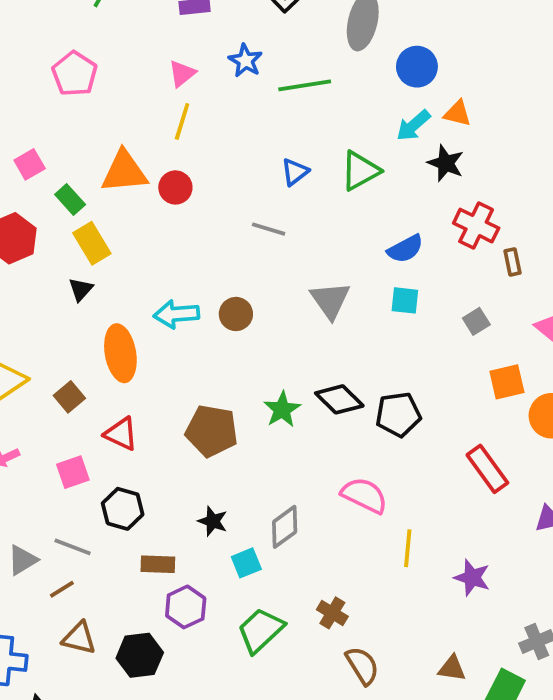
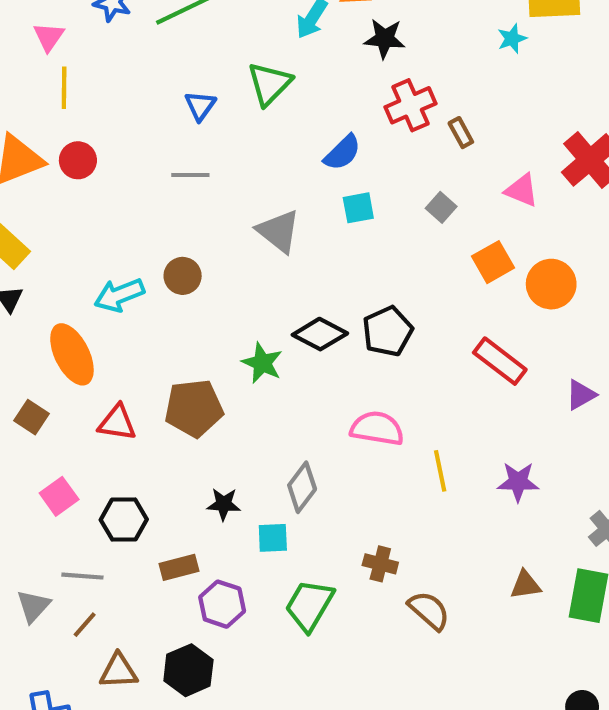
black star: (446, 163) -> (385, 39), moved
red cross: (476, 226) -> (410, 105), turned -33
red triangle: (121, 434) -> (117, 423), moved
cyan square: (246, 563) -> (273, 538), turned 36

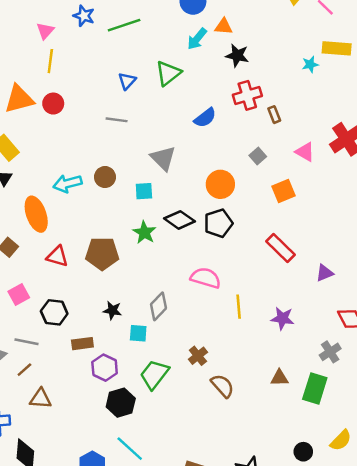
cyan square: (358, 208) -> (144, 191), moved
orange circle: (551, 284) -> (220, 184), moved
brown cross: (380, 564) -> (198, 356), turned 30
black hexagon: (188, 670) -> (121, 403), moved

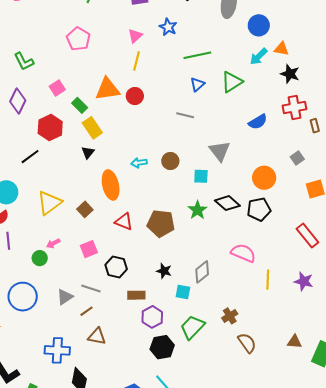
green line: (124, 25) -> (197, 55), moved
cyan arrow: (67, 183) -> (139, 163), size x0.7
purple star: (282, 318) -> (304, 281), moved

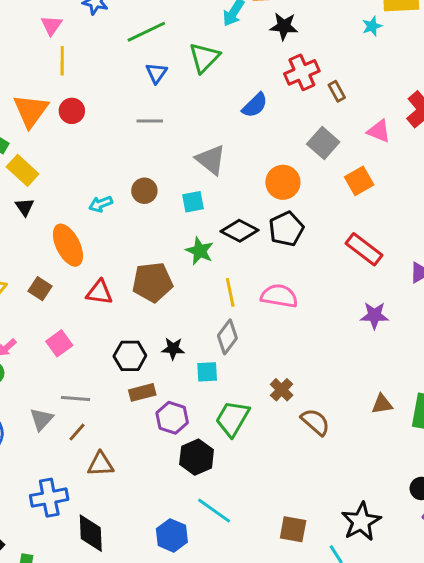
orange triangle: (107, 89) -> (31, 111), turned -32
gray square: (297, 158) -> (323, 143), size x1.5
black hexagon: (116, 267) -> (130, 356), moved
yellow line: (268, 280) -> (230, 292), moved

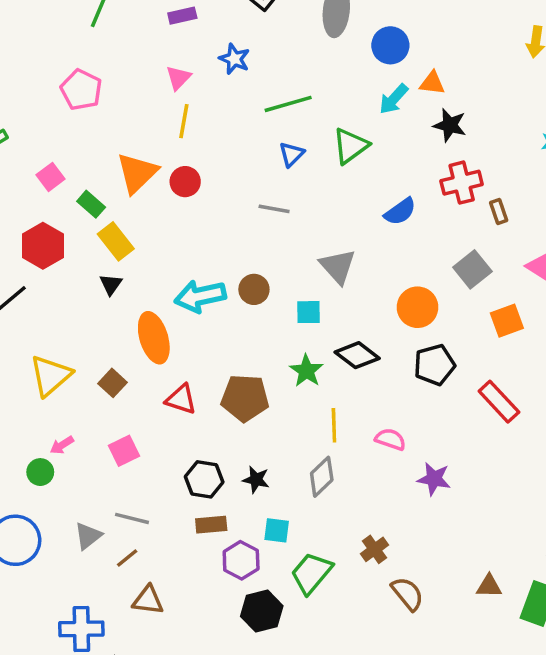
cyan arrow: (101, 204) -> (200, 296), size x1.8
black pentagon: (286, 229) -> (435, 365), moved
pink semicircle: (279, 296) -> (390, 439), size x0.7
purple star: (374, 315) -> (434, 479), moved
cyan square: (207, 372) -> (277, 530), moved

